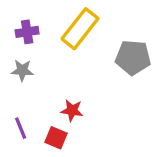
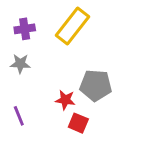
gray pentagon: (133, 58) -> (96, 85), moved
red square: (56, 138) -> (78, 123), moved

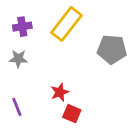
gray pentagon: (96, 85) -> (112, 49), moved
red star: (65, 100) -> (60, 92), turned -30

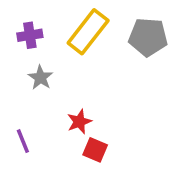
gray pentagon: (112, 49) -> (148, 37), moved
gray star: (18, 59) -> (40, 78), moved, turned 30

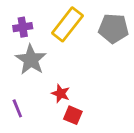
gray star: (40, 78) -> (31, 60), size x1.6
red star: (79, 122) -> (61, 94), turned -30

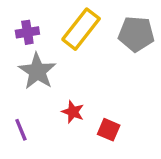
red square: (73, 115) -> (109, 130), moved

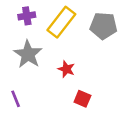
purple cross: (27, 32) -> (27, 16), moved
red star: (73, 112) -> (66, 69), moved

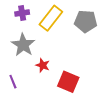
red star: (66, 69) -> (43, 65), moved
red square: (82, 99) -> (68, 82), size x1.5

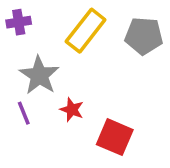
purple cross: (22, 13) -> (19, 22), moved
purple line: (13, 82) -> (24, 113), moved

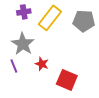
purple cross: (19, 22) -> (24, 12), moved

